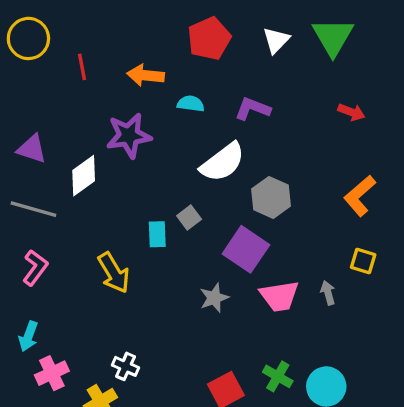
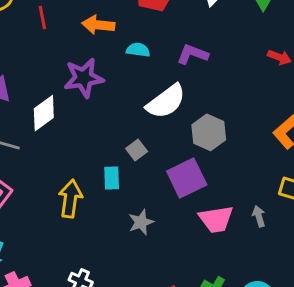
cyan rectangle: (157, 234) -> (112, 178), moved
purple square: (246, 249) -> (187, 178), turned 30
yellow arrow: (114, 273) -> (70, 199), turned -141
gray star: (214, 298) -> (141, 222), moved

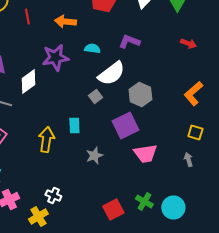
cyan semicircle: (138, 50) -> (92, 48), moved
gray square: (137, 150) -> (95, 96), moved
gray arrow: (259, 216) -> (188, 160), moved

